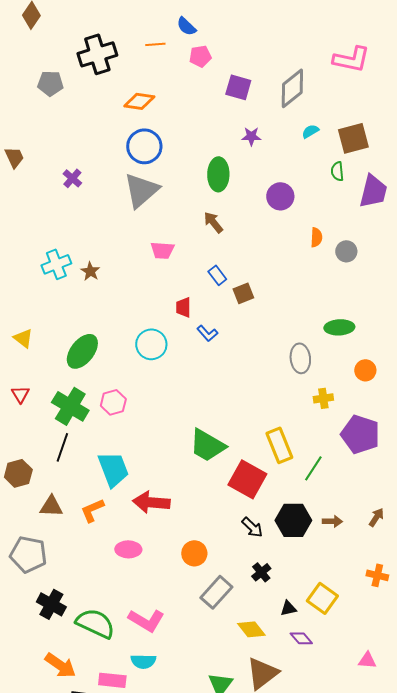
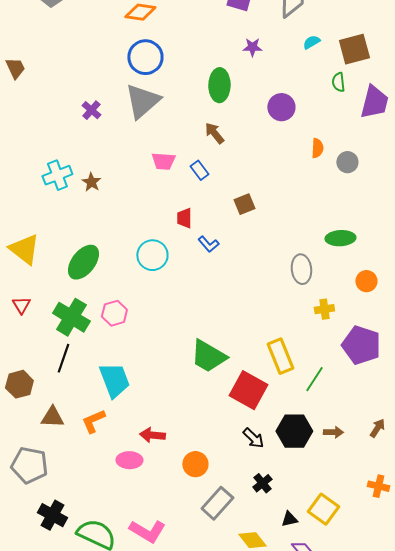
purple cross: (72, 178) -> (91, 110), moved
blue rectangle: (217, 275) -> (199, 170), moved
yellow triangle: (23, 338) -> (24, 249), size x1.6
red arrow: (151, 502) -> (152, 435), moved, size x0.7

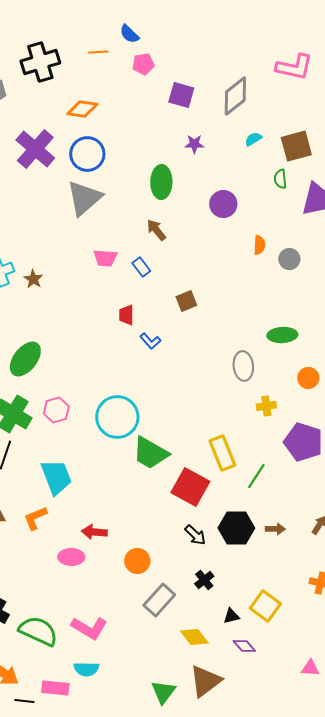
purple cross: (91, 110) -> (35, 149), moved, size x2.0
cyan circle: (152, 255) -> (117, 417), moved, size x1.4

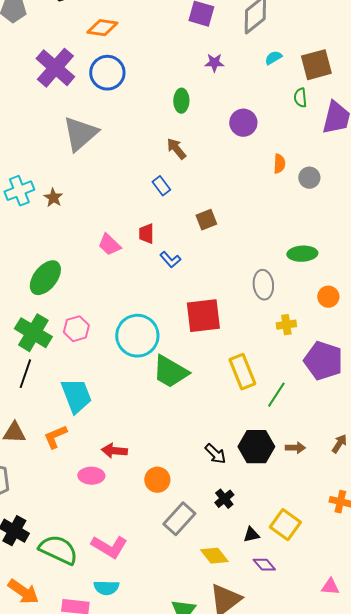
green ellipse: (161, 182) -> (181, 101), size x0.7
gray triangle: (84, 198) -> (80, 134), moved
pink trapezoid: (105, 258) -> (109, 245), moved, turned 40
red square: (190, 487) -> (203, 316), moved, turned -36

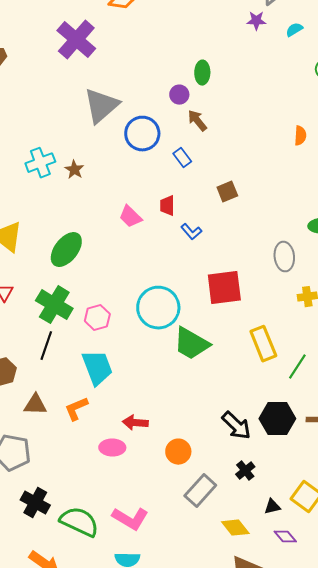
purple star: (214, 63) -> (256, 21), moved
blue circle: (107, 73) -> (142, 134), moved
purple circle: (243, 123) -> (179, 95), moved, size x0.7
pink hexagon: (76, 329) -> (97, 318), moved
black arrow: (215, 454) -> (236, 426), size x1.4

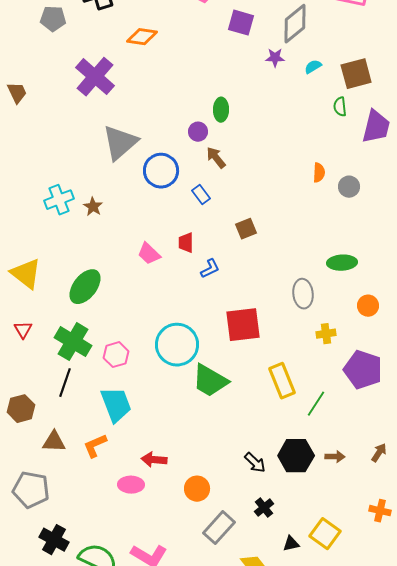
blue L-shape: (191, 232) -> (210, 269), turned -75
black arrow: (236, 426) -> (255, 463), size x0.7

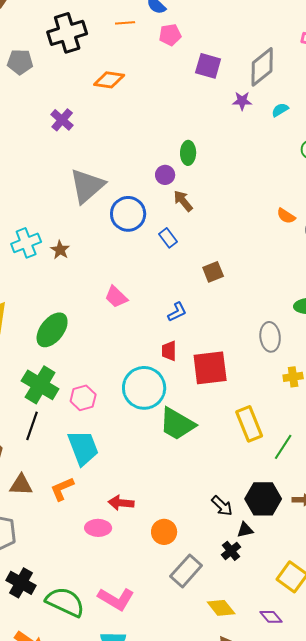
purple cross: (95, 77) -> (62, 120), size x0.6
orange semicircle: (319, 173) -> (286, 216), turned 120
red trapezoid: (186, 243) -> (169, 351), moved
black triangle: (291, 544) -> (245, 530), moved

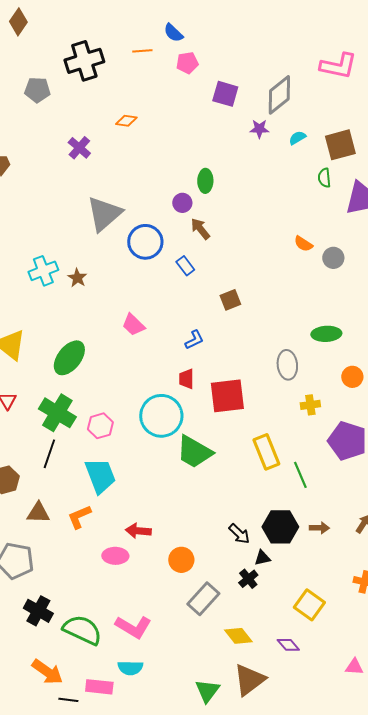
orange diamond: (109, 80) -> (126, 121), moved, size x0.7
green line: (283, 447) -> (300, 475), turned -56

